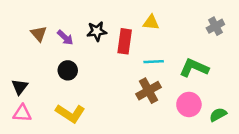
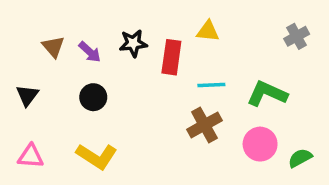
black triangle: (20, 87) -> (27, 95), moved

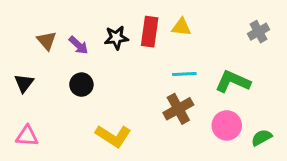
red rectangle: (171, 57) -> (150, 32), moved
yellow L-shape: (97, 156) -> (113, 136), moved

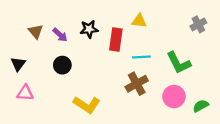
red rectangle: (150, 32) -> (116, 40), moved
green L-shape: (233, 82) -> (179, 63), turned -140
pink triangle: (27, 136) -> (25, 93), moved

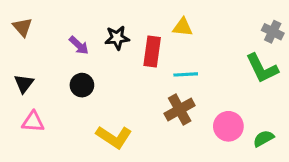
gray cross: (198, 24) -> (273, 32), moved, turned -35
brown triangle: (36, 31) -> (22, 27), moved
green L-shape: (179, 63) -> (262, 68), moved

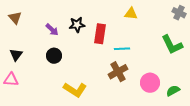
yellow triangle: (183, 27) -> (131, 14), moved
gray cross: (273, 32) -> (179, 13), moved
pink triangle: (33, 122) -> (11, 80), moved

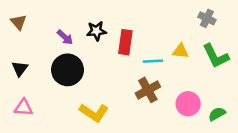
gray cross: (179, 13) -> (207, 18), moved
yellow triangle: (131, 14) -> (181, 51), moved
black circle: (54, 56) -> (67, 70), size x1.6
pink triangle: (11, 80) -> (24, 108), moved

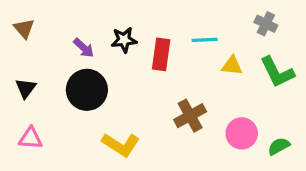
cyan line: (153, 61) -> (205, 40), moved

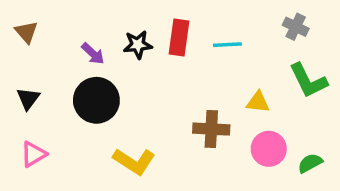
red rectangle: (161, 54) -> (179, 37), moved
yellow triangle: (232, 66) -> (258, 102), moved
brown cross: (190, 116) -> (211, 129), turned 32
pink triangle: (30, 138) -> (34, 154), turned -35

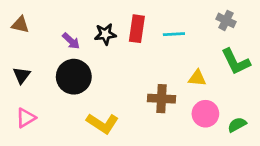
brown triangle: (26, 32) -> (20, 25), turned -36

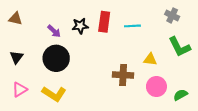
yellow L-shape: (103, 123) -> (54, 94), moved

